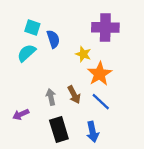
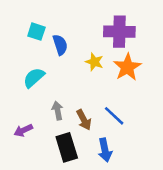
cyan semicircle: (27, 53) -> (34, 78), moved
orange star: (100, 74) -> (127, 67), moved
brown arrow: (74, 95) -> (84, 120), moved

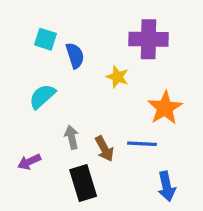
orange star: (127, 67) -> (165, 108), moved
blue line: (114, 116) -> (142, 144), turned -40
blue arrow: (105, 150) -> (167, 186), moved

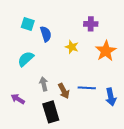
purple cross: (149, 39) -> (91, 24), size x0.6
orange star: (165, 108) -> (106, 51), moved
purple arrow: (29, 162) -> (18, 99), turned 56
blue arrow: (167, 186) -> (111, 97), moved

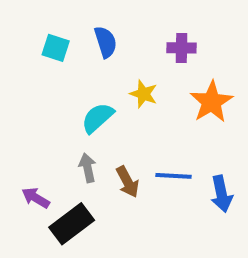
blue semicircle: (46, 34) -> (106, 42), moved
cyan semicircle: (26, 59) -> (98, 118), moved
black rectangle: (51, 112) -> (72, 224), moved, turned 70

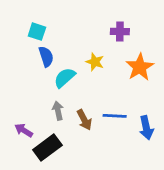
blue semicircle: (106, 42) -> (46, 57), moved

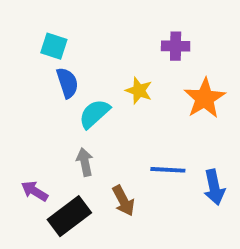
brown arrow: (84, 120) -> (123, 201), moved

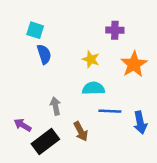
cyan semicircle: (94, 114) -> (93, 88), moved, turned 40

